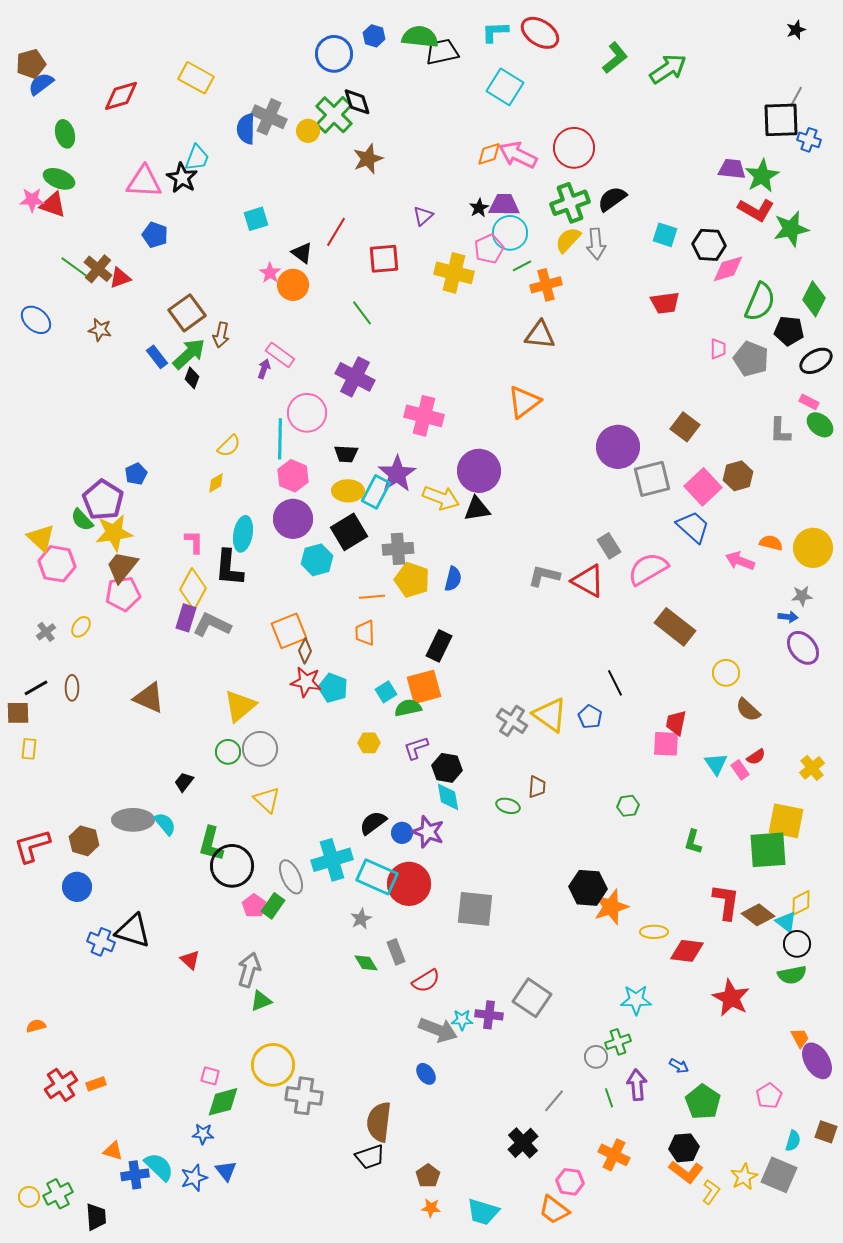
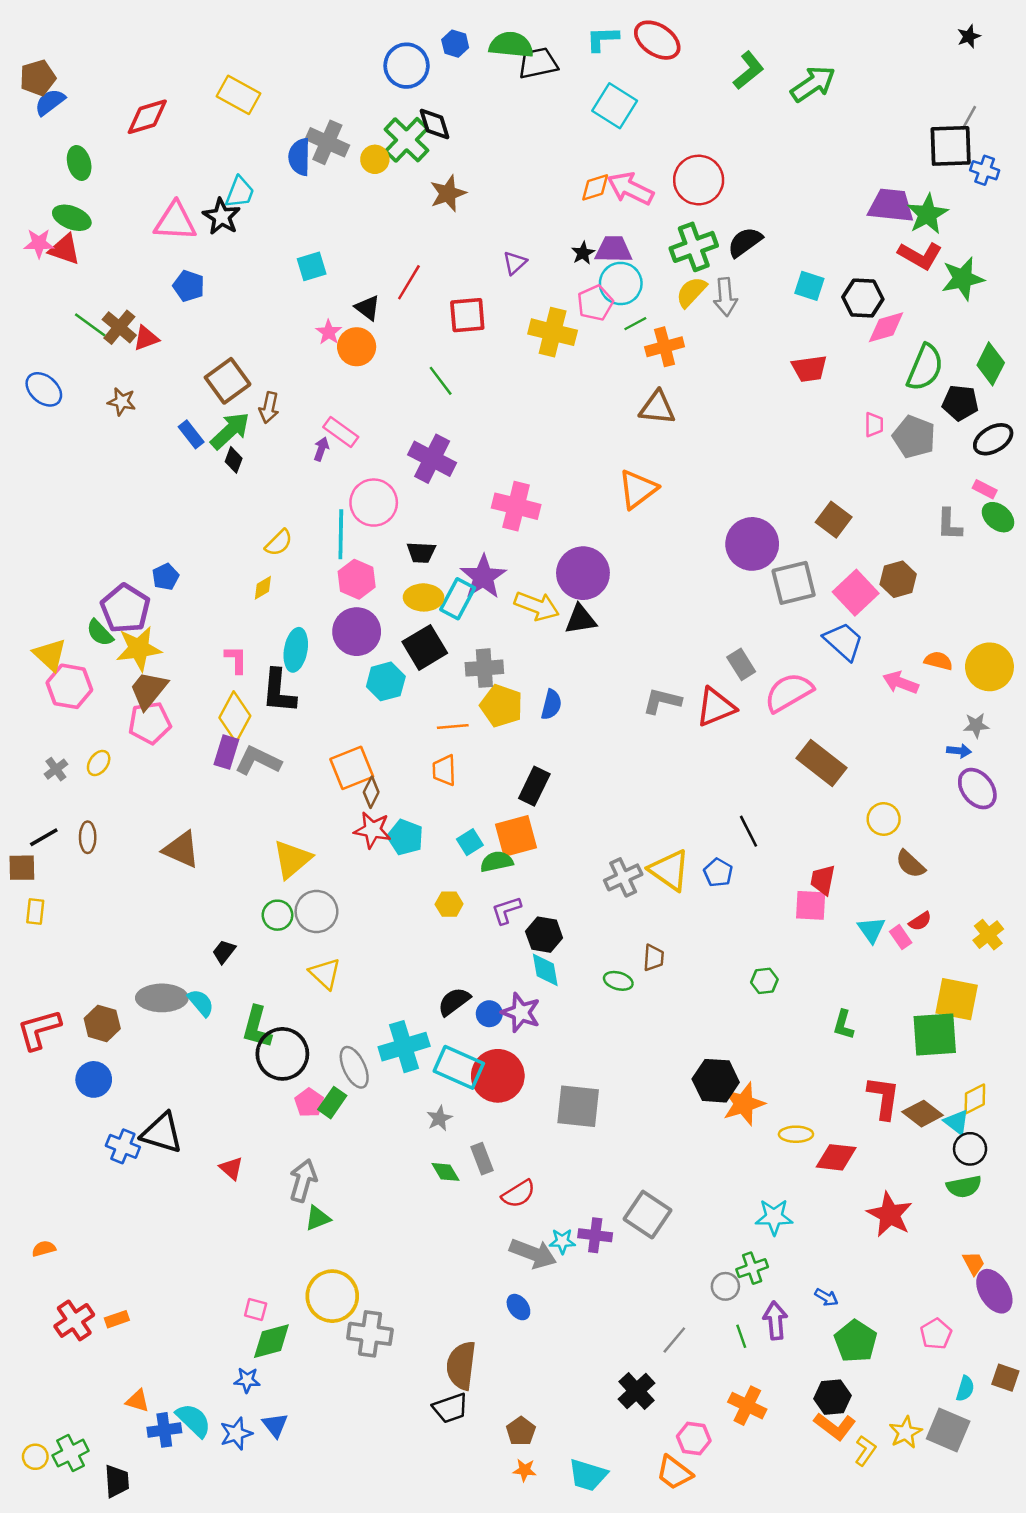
purple trapezoid: (732, 169) -> (891, 206), size x1.4
red triangle: (588, 581) -> (716, 707), turned -51
gray cross: (512, 721) -> (623, 877), turned 32

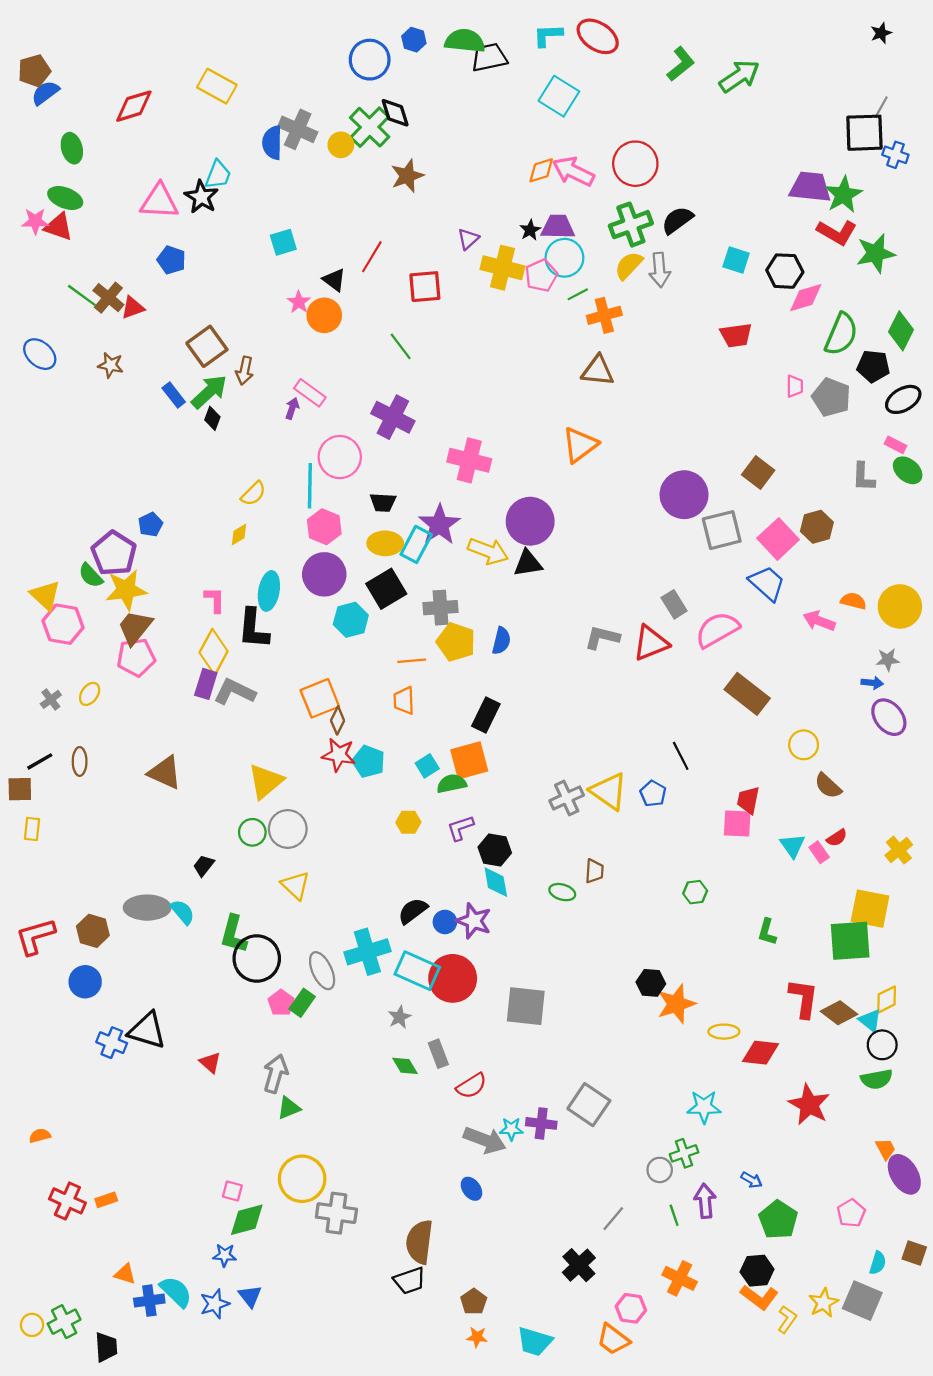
yellow cross: (553, 332) -> (502, 268), moved
black hexagon: (716, 1081) -> (651, 983), size x0.7
red cross: (74, 1320) -> (67, 1201), turned -32

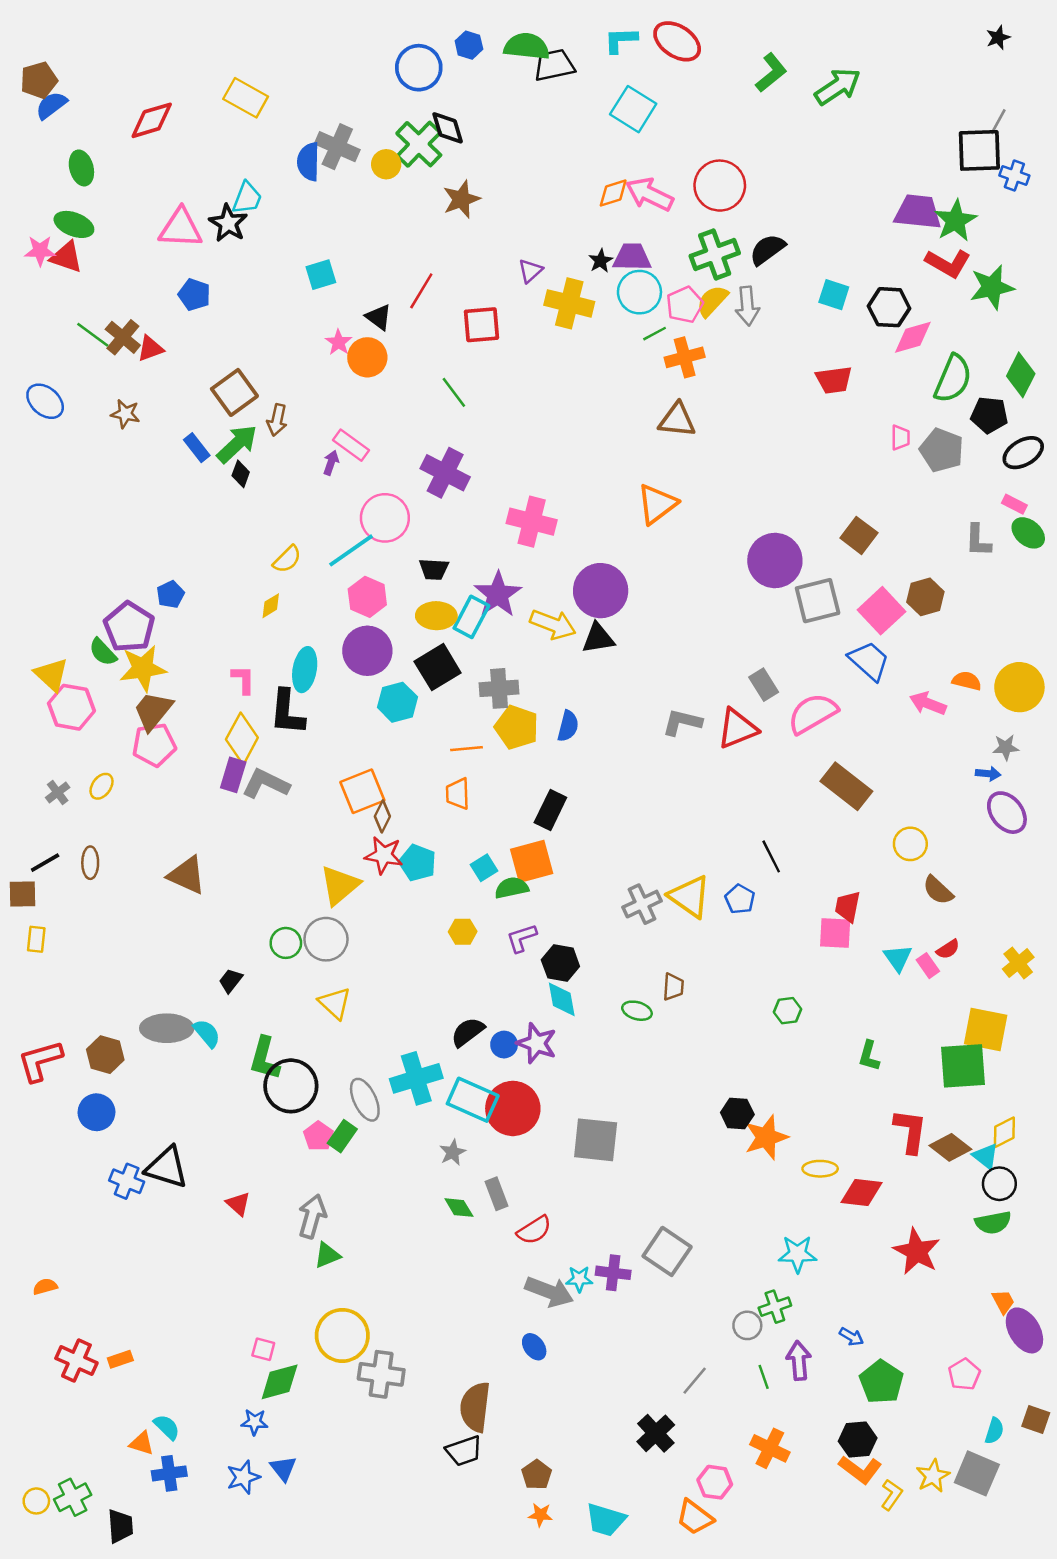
pink pentagon: (541, 275) -> (685, 305), moved
cyan line: (310, 486) -> (351, 550), turned 54
yellow triangle: (266, 781) -> (340, 885), moved
cyan semicircle: (176, 1292) -> (167, 1427), moved, size x0.7

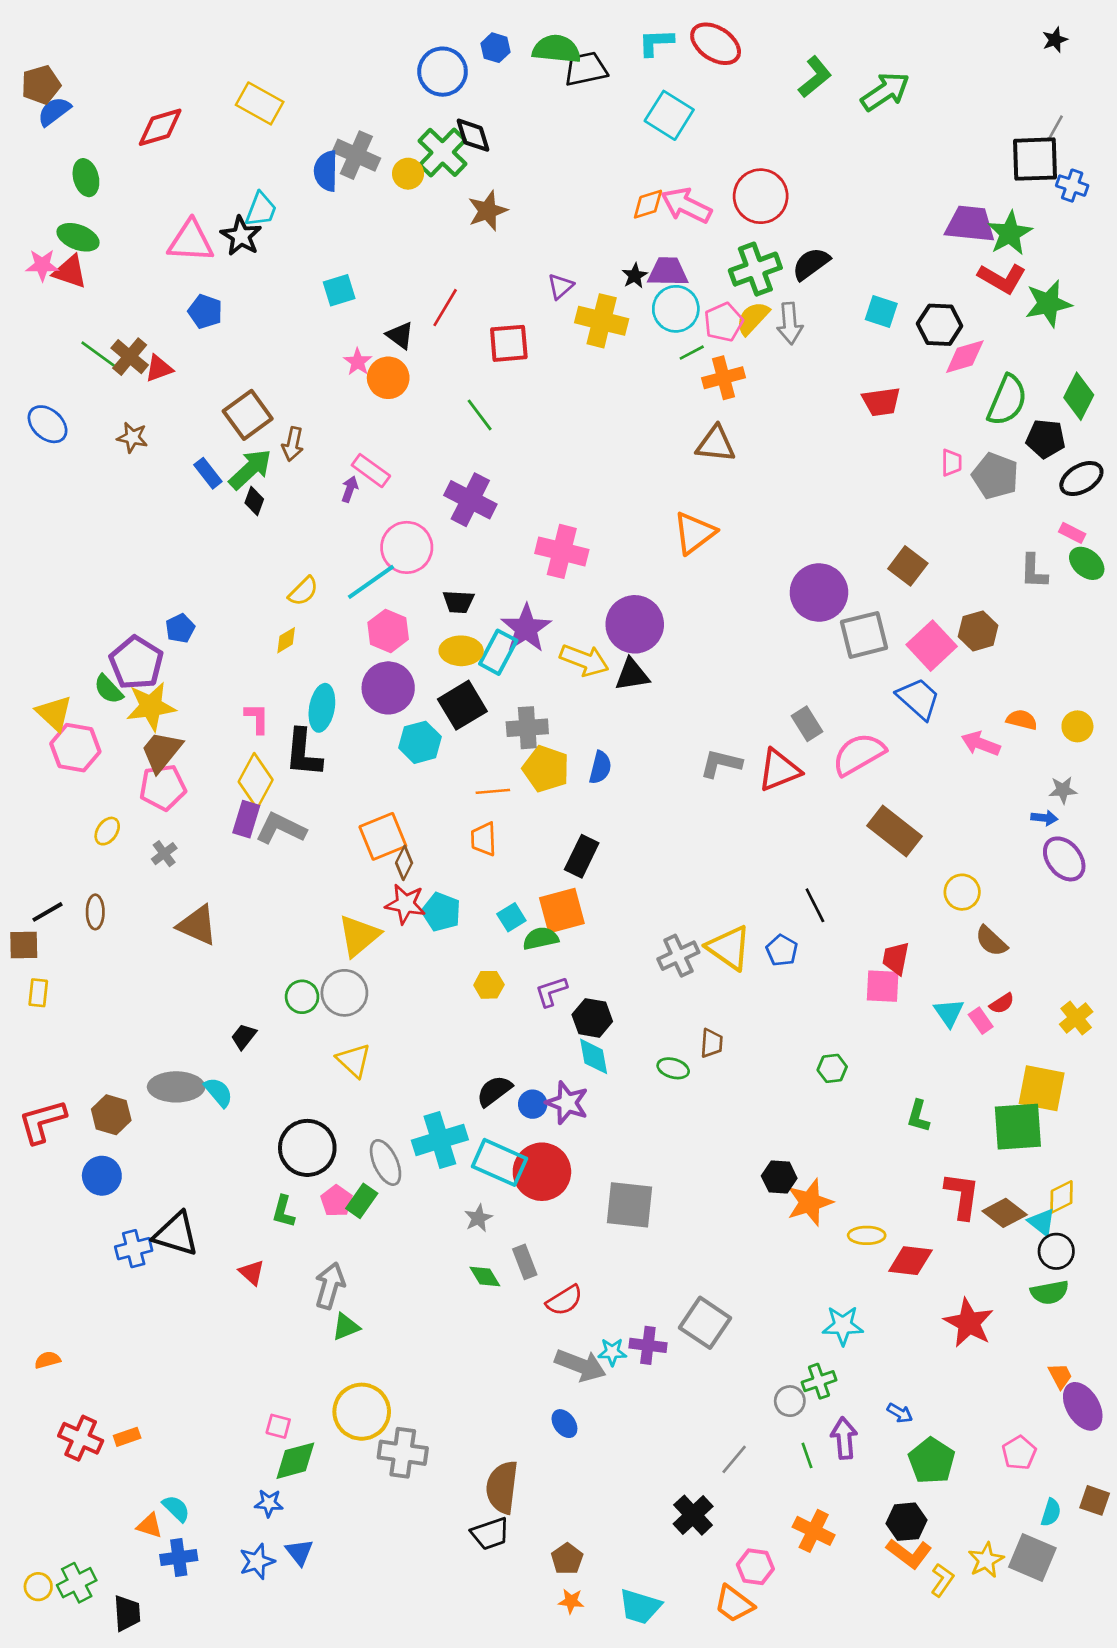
yellow circle: (1019, 687) -> (1077, 726), size x0.6
gray cross: (58, 792) -> (164, 854), moved
green L-shape: (265, 1058) -> (283, 1212), moved, size x0.7
blue cross: (127, 1181) -> (134, 1249), turned -36

